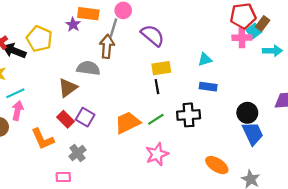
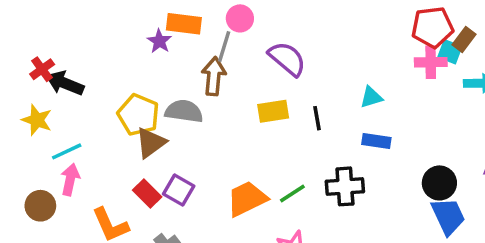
cyan square: (254, 31) -> (450, 52), turned -32
yellow pentagon: (39, 39) -> (138, 115), moved
yellow rectangle: (161, 68) -> (273, 111), moved
black line: (157, 87) -> (317, 118), moved

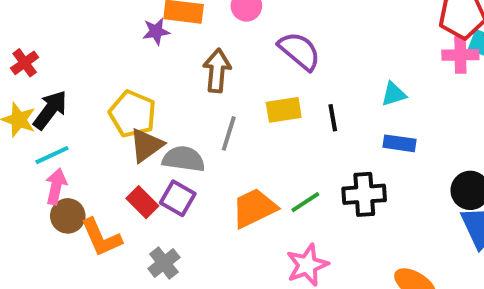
purple star: (159, 41) -> (156, 31), turned 30
gray line: (224, 46) -> (229, 133), moved
black arrow: (65, 83) -> (50, 110), moved, turned 105
gray semicircle: (184, 111) -> (184, 159), moved
brown circle: (40, 206) -> (68, 216), moved

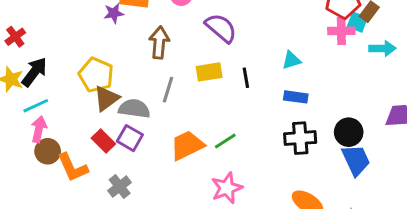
black cross: (364, 194) -> (300, 138), moved

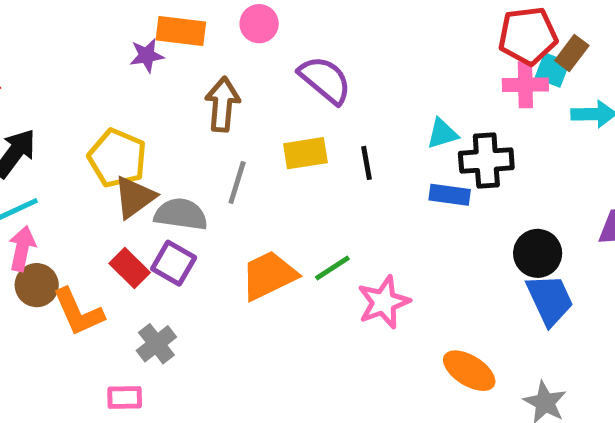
black cross: (300, 138) -> (486, 161), moved
pink star: (227, 188) -> (384, 302), moved

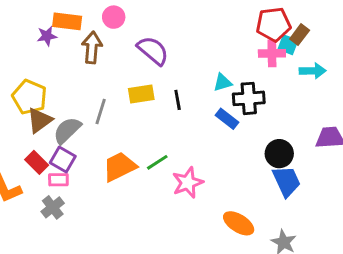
brown arrow: (222, 104) -> (92, 48), moved
blue rectangle: (450, 195) -> (227, 119), turned 30
gray semicircle: (181, 214) -> (67, 130), turned -52
pink rectangle: (125, 398) -> (58, 180), moved

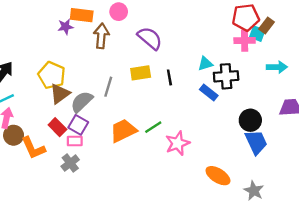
cyan arrow: (313, 71) -> (277, 67), moved

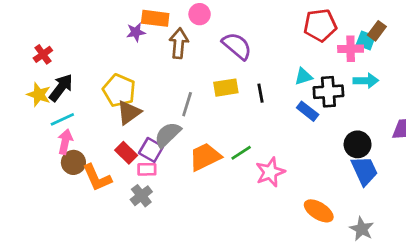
red pentagon: (246, 17) -> (320, 25), moved
cyan arrow: (277, 67) -> (366, 81), moved
gray semicircle: (82, 102) -> (168, 135), moved

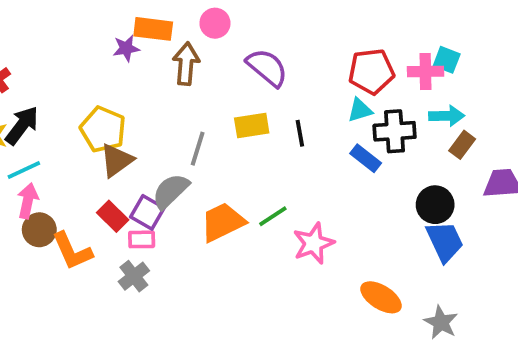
red pentagon: (320, 25) -> (371, 71), moved
brown rectangle: (377, 31) -> (462, 145), moved

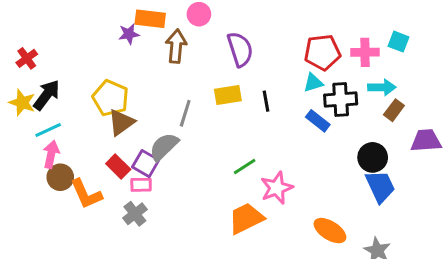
cyan square: (447, 60) -> (399, 42), moved
purple semicircle: (267, 68) -> (240, 49), turned 32
orange trapezoid: (223, 222) -> (246, 218), moved

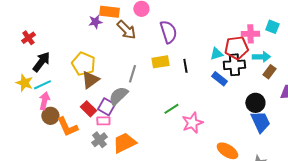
brown arrow: (176, 46) -> (126, 30), turned 130
red pentagon: (322, 52) -> (236, 48), moved
yellow star: (22, 103) -> (24, 83), moved
orange trapezoid: (246, 218) -> (124, 143), moved

